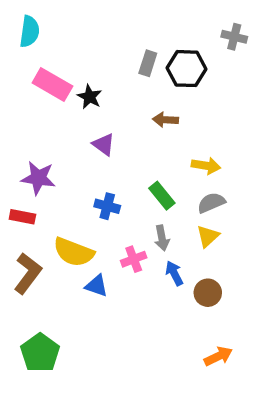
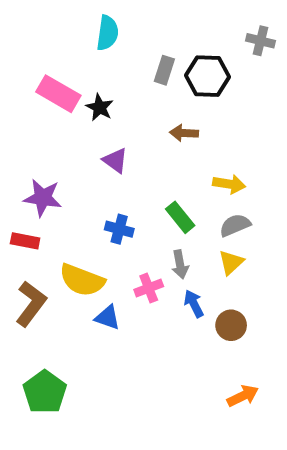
cyan semicircle: (30, 31) -> (107, 33), moved

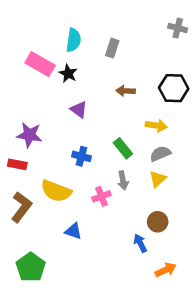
cyan semicircle: (107, 33) -> (73, 40), moved
black hexagon: (208, 76) -> (174, 88), moved
blue arrow: (194, 304) -> (140, 243), moved
blue triangle: (107, 317) -> (73, 231), moved

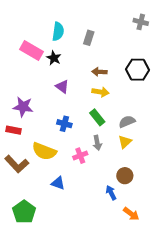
yellow arrow: (156, 126) -> (100, 92), moved
brown L-shape: (21, 207) -> (17, 164), turned 100
orange arrow: (166, 270) -> (131, 214), turned 63

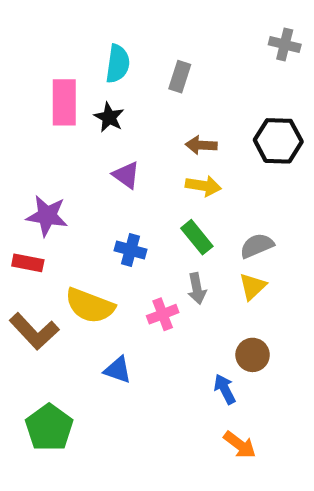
pink rectangle: (32, 51) -> (64, 102), turned 60
orange arrow: (131, 214) -> (240, 445), moved

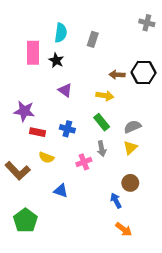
brown arrow: (201, 145) -> (117, 75), moved
red rectangle: (28, 263) -> (38, 132), moved
yellow semicircle: (90, 306) -> (46, 158), size x0.6

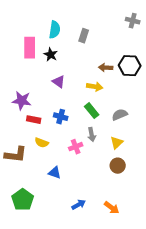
yellow triangle: (130, 148) -> (117, 143), moved
brown L-shape: (18, 171) -> (16, 155), turned -40
blue arrow: (116, 201) -> (79, 205), moved, turned 88

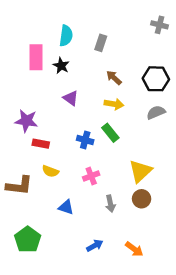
brown arrow: (106, 68) -> (114, 78), moved, turned 40
gray semicircle: (120, 115) -> (156, 112), moved
blue cross: (61, 117) -> (85, 140), moved
gray arrow: (92, 135) -> (110, 204), moved
yellow triangle: (117, 143) -> (140, 171), size x1.5

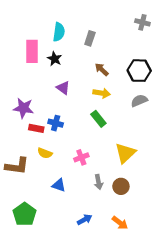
blue cross: (85, 140) -> (56, 123), moved
brown circle: (142, 199) -> (121, 186), moved

